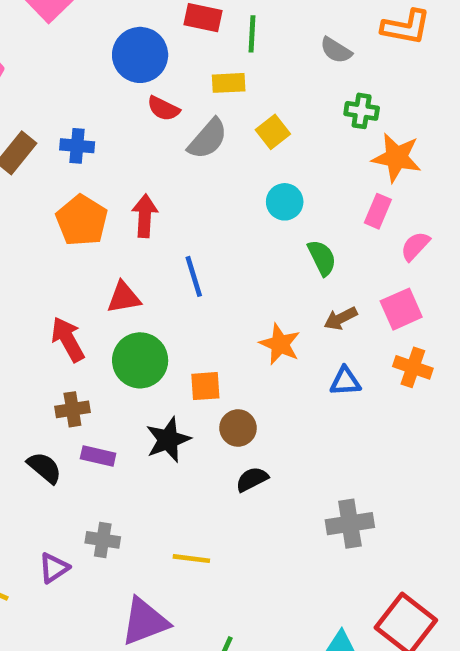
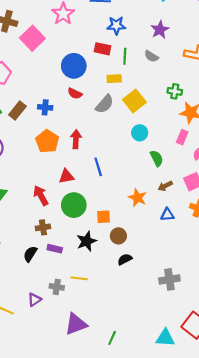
gray semicircle: (336, 50) -> (151, 56), moved
red semicircle: (163, 109) -> (75, 93), moved
yellow square: (273, 132) -> (134, 101), size x1.5
black semicircle: (44, 468) -> (30, 254), turned -98
yellow line: (191, 559) -> (79, 278), moved

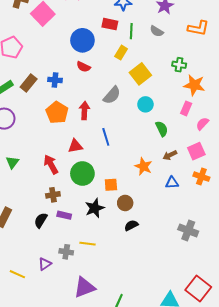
yellow rectangle: (114, 79) -> (121, 53), turned -56
gray semicircle: (105, 104) -> (112, 95), moved
gray cross: (169, 279) -> (188, 230), moved, turned 30

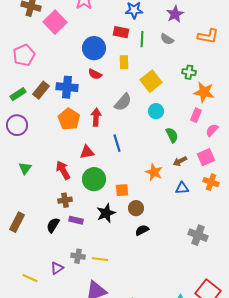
yellow rectangle: (121, 53) -> (124, 62), moved, turned -32
blue cross: (55, 80) -> (67, 87), size x1.5
yellow line: (88, 244) -> (100, 259), moved

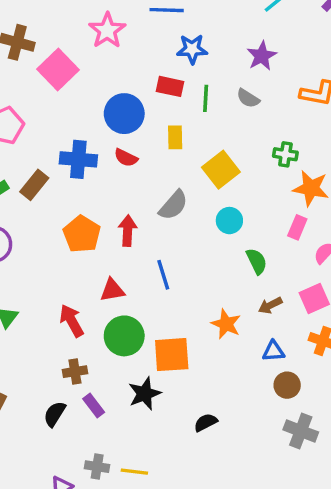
blue cross: (67, 87) -> (78, 159), moved
orange square: (122, 190) -> (172, 355), size x1.6
brown circle: (136, 208) -> (287, 385), moved
purple rectangle: (76, 220) -> (94, 405), turned 40

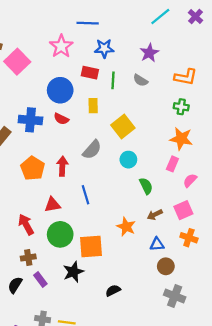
pink star: (107, 30) -> (61, 46), moved
green cross: (285, 154) -> (181, 107), moved

